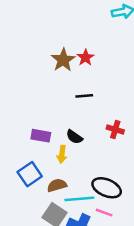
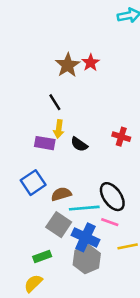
black line: (84, 96) -> (55, 102), moved, turned 63
yellow arrow: (62, 154) -> (59, 129), moved
black ellipse: (107, 188) -> (112, 197), turned 32

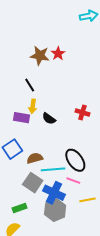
brown star: (68, 65) -> (40, 56), turned -30

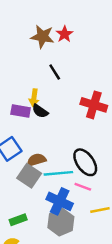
black line: (30, 85) -> (55, 72), moved
red cross: (82, 112) -> (94, 105), size x1.5
black semicircle: (49, 119) -> (40, 111), moved
gray square: (33, 183) -> (29, 176), moved

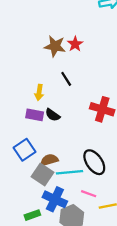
yellow arrow: (34, 98) -> (39, 92), moved
pink line: (83, 187) -> (89, 194), moved
blue cross: (60, 201) -> (55, 199), moved

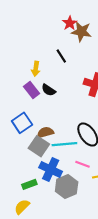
brown star: (55, 46) -> (81, 32), moved
purple rectangle: (35, 115) -> (32, 90), turned 42

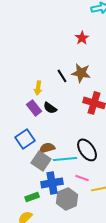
red star: (70, 23) -> (82, 38), moved
brown star: (81, 32) -> (81, 73), moved
blue cross: (51, 170) -> (52, 183), turned -35

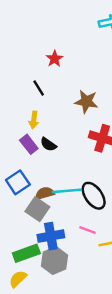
red star: (82, 38) -> (54, 59), moved
black line: (62, 76) -> (39, 88), moved
cyan line: (65, 159) -> (67, 191), moved
green rectangle: (32, 197) -> (26, 253), size x1.5
gray hexagon: (67, 199) -> (54, 261), moved

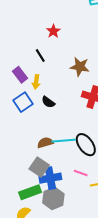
purple rectangle: (29, 144) -> (20, 75), moved
blue square: (18, 182) -> (23, 102), moved
gray square: (37, 209) -> (39, 167), moved

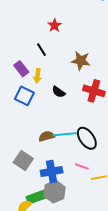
blue square: (23, 102) -> (24, 96), turned -30
black semicircle: (48, 102) -> (59, 92), moved
gray square: (39, 167) -> (23, 160), moved
green rectangle: (30, 192) -> (37, 197), moved

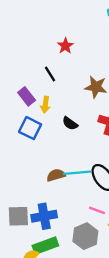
gray square: (23, 160) -> (18, 216), moved, turned -36
blue cross: (52, 172) -> (44, 216), moved
gray hexagon: (55, 192) -> (85, 236), moved

